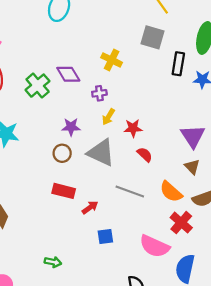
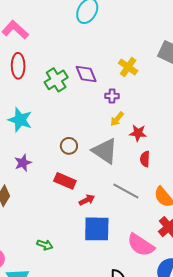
purple star: (71, 127) -> (23, 163), moved, turned -30
red semicircle: (145, 155) -> (145, 159), turned -140
blue square: (105, 237) -> (97, 229), size x1.8

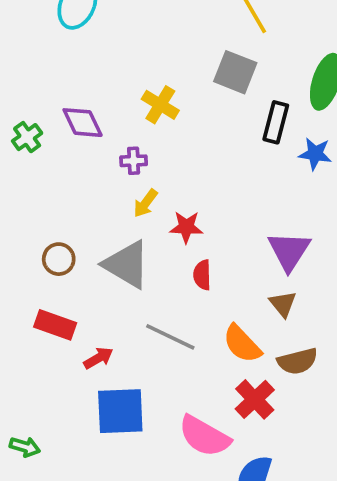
green cross: (56, 80) -> (27, 137), size x0.7

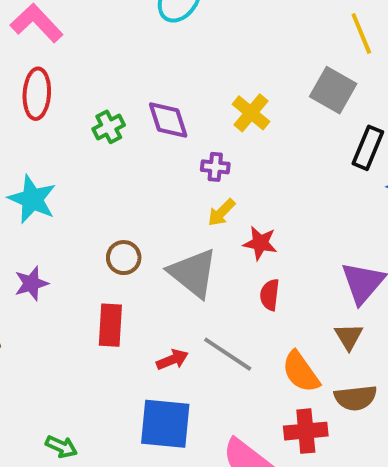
red rectangle: (55, 325) -> (110, 325), turned 66
red arrow: (98, 358) -> (172, 360), moved
red cross: (255, 399) -> (306, 431), turned 30

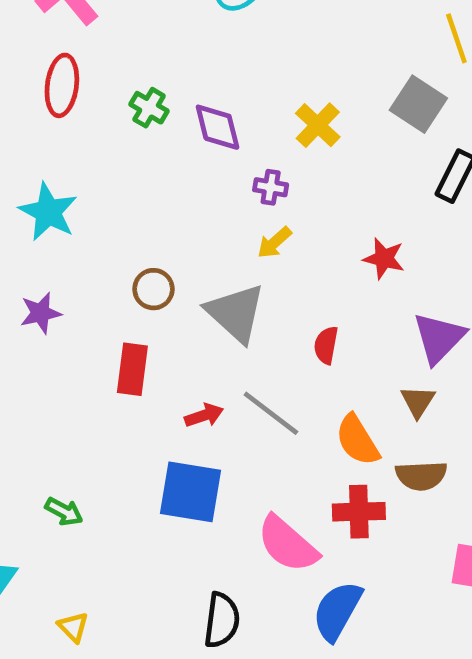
green cross: (109, 127) -> (149, 108), moved, turned -36
red star: (260, 243) -> (384, 258), moved

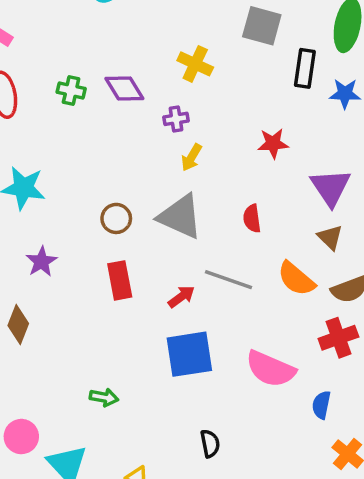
red cross: (359, 512) -> (338, 338), moved
blue semicircle: (337, 611) -> (321, 405), size x0.6
black semicircle: (222, 620) -> (210, 444), moved, size x0.7

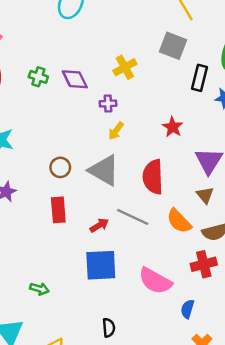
yellow cross: (195, 64) -> (125, 67), turned 30
red star: (273, 143) -> (173, 127), turned 30
red semicircle: (252, 218) -> (153, 177), size x1.8

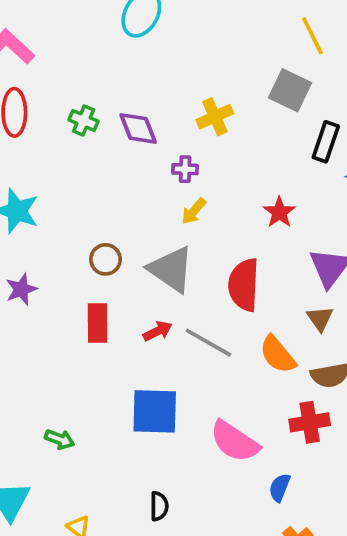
red arrow: (99, 225) -> (158, 331), moved

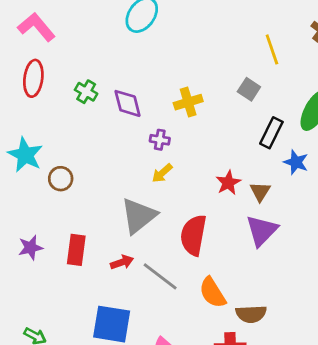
gray square: (290, 90) -> (249, 89), size x0.7
brown circle: (106, 259) -> (61, 179), moved
gray triangle: (171, 269) -> (139, 216), turned 39
purple star: (21, 289) -> (31, 248), moved
brown triangle: (320, 319) -> (260, 192), moved

